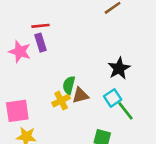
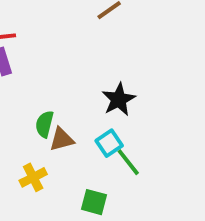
yellow cross: (61, 101) -> (33, 177), moved

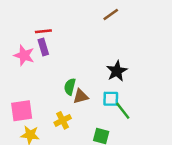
cyan square: (109, 143) -> (111, 99), turned 35

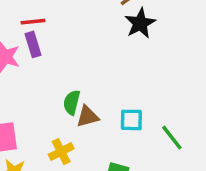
black star: (117, 71) -> (140, 23), moved
green line: (123, 111) -> (172, 138), moved

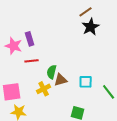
red line: (33, 22) -> (32, 61), moved
yellow cross: (61, 152) -> (44, 89), moved

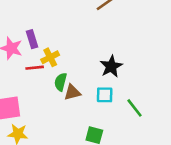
black star: (91, 27) -> (111, 66), moved
yellow cross: (44, 89) -> (50, 57), moved

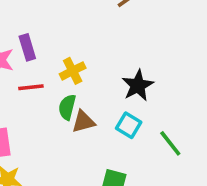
yellow cross: (50, 57) -> (73, 71), moved
cyan square: (105, 95) -> (129, 125), turned 30

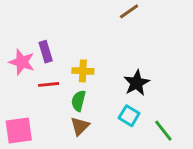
yellow cross: (73, 71) -> (83, 71), turned 30
brown triangle: (83, 122) -> (80, 126), moved, turned -30

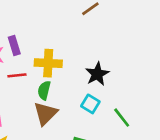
yellow cross: (83, 71) -> (48, 63), size x1.4
brown triangle: (80, 126) -> (45, 113), size x1.4

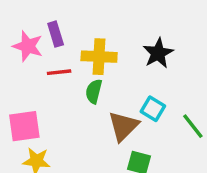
black star: (97, 74) -> (158, 53), moved
brown triangle: (45, 113) -> (123, 126), moved

